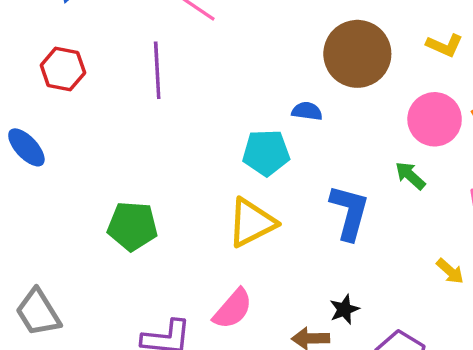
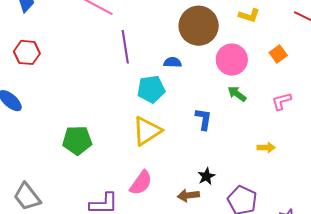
purple line: (157, 70) -> (125, 47), moved
pink circle: (435, 119) -> (232, 60), moved
blue L-shape: (349, 212) -> (204, 119), size x0.7
yellow arrow: (450, 271) -> (266, 148), turned -36

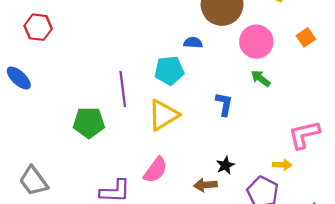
purple line: (125, 47) -> (123, 89), moved
pink L-shape: (282, 101) -> (304, 135), moved, size x1.5
yellow arrow: (266, 148) -> (282, 165), moved

